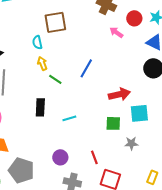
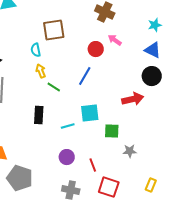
red circle: (134, 18) -> (96, 49), moved
red arrow: (119, 94) -> (133, 99), moved
cyan square: (139, 113) -> (90, 113), moved
purple circle: (60, 157) -> (67, 157), moved

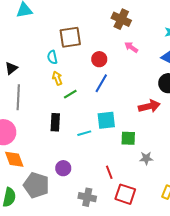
red circle: (96, 49) -> (99, 59), moved
green line: (54, 87) -> (70, 94), turned -64
purple circle: (67, 157) -> (63, 168), moved

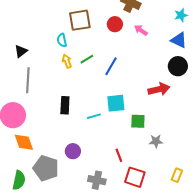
red circle: (99, 59) -> (115, 24), moved
green line: (70, 94) -> (87, 59), moved

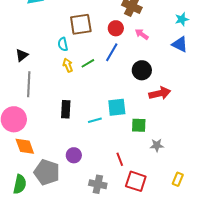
blue line: (111, 66) -> (112, 52), moved
black circle: (178, 66) -> (142, 70), moved

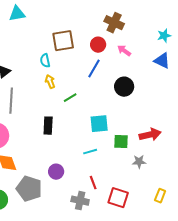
green line: (88, 63) -> (70, 98), moved
red arrow: (160, 93) -> (150, 135), moved
cyan line: (95, 120) -> (90, 152), moved
red line: (120, 159) -> (93, 183), moved

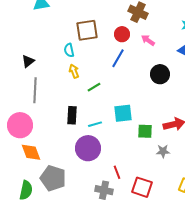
black circle: (124, 87) -> (160, 74), moved
cyan line: (90, 152) -> (95, 124), moved
purple circle: (56, 172) -> (88, 148), moved, size x1.6

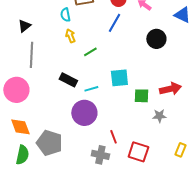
black rectangle: (72, 115) -> (68, 80), turned -66
orange diamond: (31, 152) -> (20, 127), moved

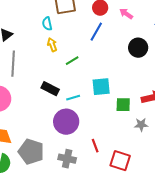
gray cross: (100, 155) -> (67, 159), moved

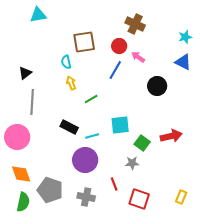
pink arrow: (126, 14) -> (138, 57), moved
green square: (123, 105) -> (142, 143), turned 35
gray star: (141, 125) -> (132, 163), moved

